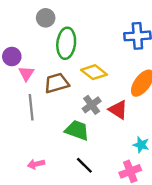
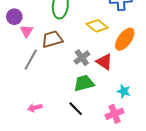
yellow diamond: (94, 72) -> (97, 26), moved
gray line: (31, 107) -> (31, 60), turned 35
green trapezoid: (77, 130) -> (84, 83), moved, turned -35

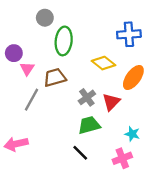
red triangle: (104, 62) -> (111, 102), turned 42
pink arrow: (35, 108) -> (16, 144), moved, size x1.5

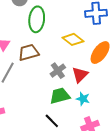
cyan star: (132, 134) -> (83, 99), moved

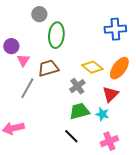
yellow diamond: (73, 39) -> (92, 67), moved
red triangle: (80, 75) -> (110, 94), moved

